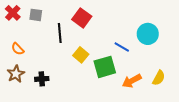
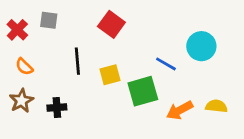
red cross: (13, 13) -> (17, 30), moved
black line: (60, 33) -> (77, 61), moved
yellow square: (81, 55) -> (110, 75), turned 35
yellow semicircle: (159, 78) -> (216, 106), turned -112

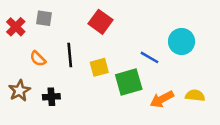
orange semicircle: (24, 67) -> (38, 59), moved

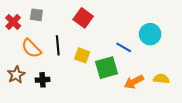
orange semicircle: (38, 59) -> (31, 48), size x1.5
yellow square: (99, 67) -> (82, 55), turned 35

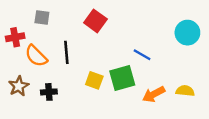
red cross: (13, 22) -> (15, 37), moved, turned 35
cyan circle: (150, 34) -> (187, 33), moved
yellow square: (82, 55) -> (94, 80), moved

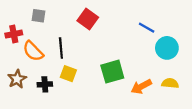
cyan circle: (187, 33) -> (167, 48), moved
blue line: (142, 55) -> (147, 28), moved
yellow square: (94, 80) -> (68, 74), moved

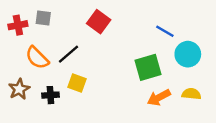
red cross: (14, 34) -> (18, 25), moved
black line: (61, 48) -> (69, 54), turned 54
green square: (112, 72) -> (148, 67), moved

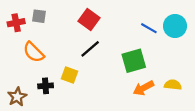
black line: (69, 54) -> (90, 49), moved
cyan circle: (188, 54) -> (175, 26), moved
brown star: (19, 89) -> (17, 97), moved

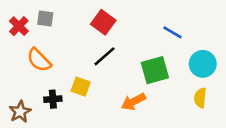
red cross: (16, 23) -> (19, 26), turned -35
cyan circle: (175, 26) -> (203, 64), moved
yellow semicircle: (173, 85) -> (200, 98), turned -91
orange arrow: (143, 88) -> (133, 102), moved

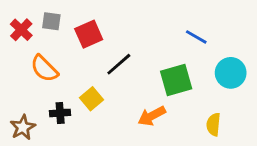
red square: (103, 22) -> (89, 34), moved, turned 30
yellow square: (81, 87) -> (92, 99), turned 30
yellow semicircle: (200, 98) -> (213, 124), moved

